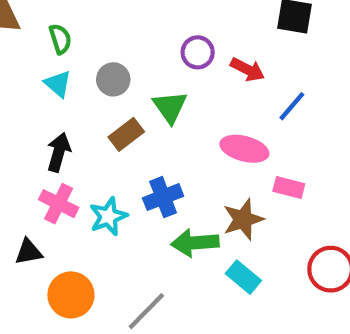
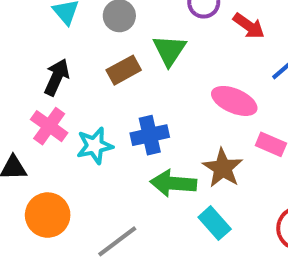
brown star: (243, 219) -> (223, 168), turned -30

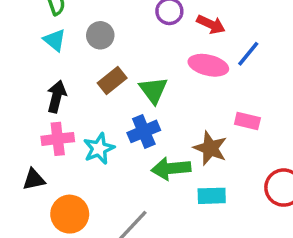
green triangle: (169, 50) -> (153, 90), moved
pink ellipse: (234, 101) -> (208, 65), moved
pink cross: (49, 126) -> (58, 139), turned -32
cyan rectangle: (215, 223) -> (212, 196), turned -40

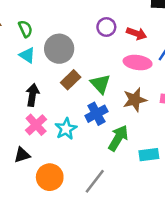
gray circle: (100, 35) -> (59, 49), size x1.5
pink cross: (58, 139) -> (36, 125), turned -30
brown star: (210, 148) -> (135, 100), moved, turned -30
green arrow: (171, 168) -> (118, 138), turned 132

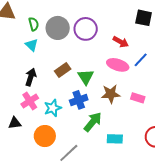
purple circle: (106, 27) -> (86, 29), moved, size x1.5
gray circle: (59, 49) -> (58, 28), moved
orange circle: (50, 177) -> (45, 136), moved

